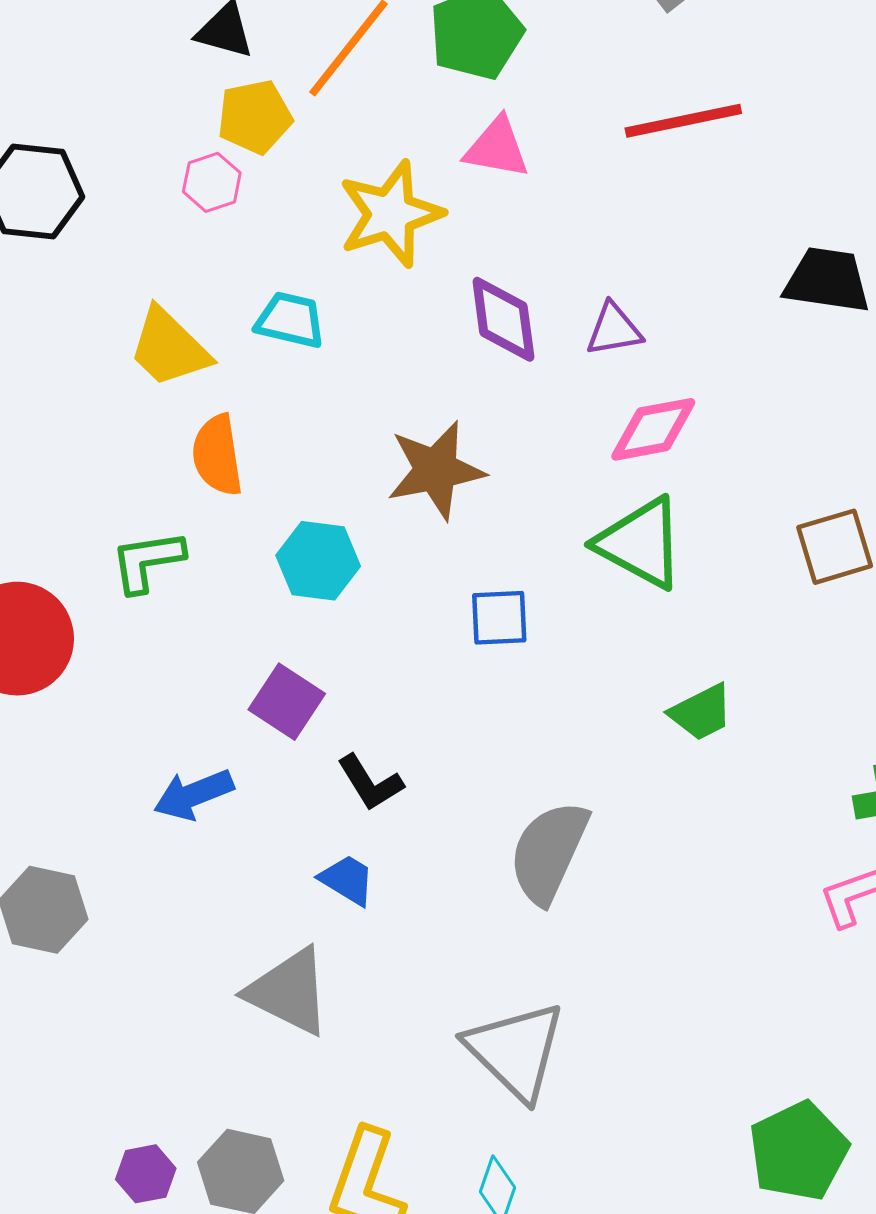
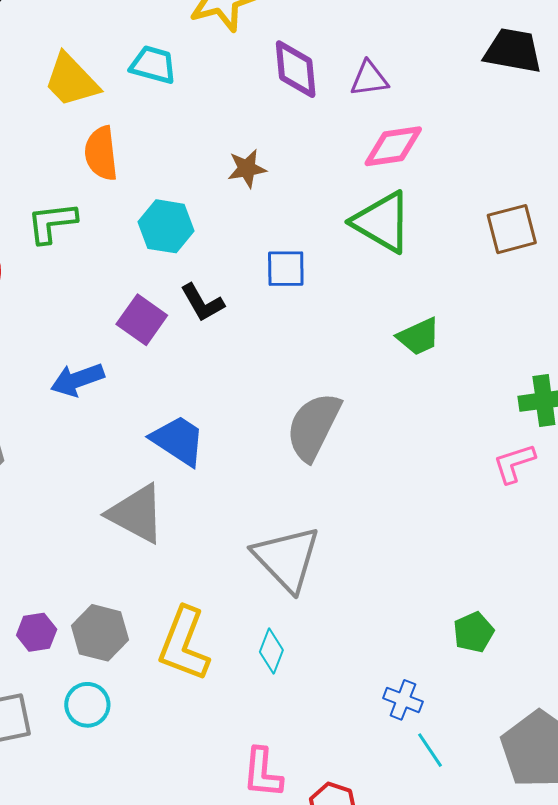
brown star: (436, 470) -> (247, 168), size x0.6
black L-shape: (370, 783) -> (202, 303), moved
blue trapezoid: (347, 880) -> (178, 440), size x1.5
green pentagon: (799, 1151) -> (474, 632), size x0.6

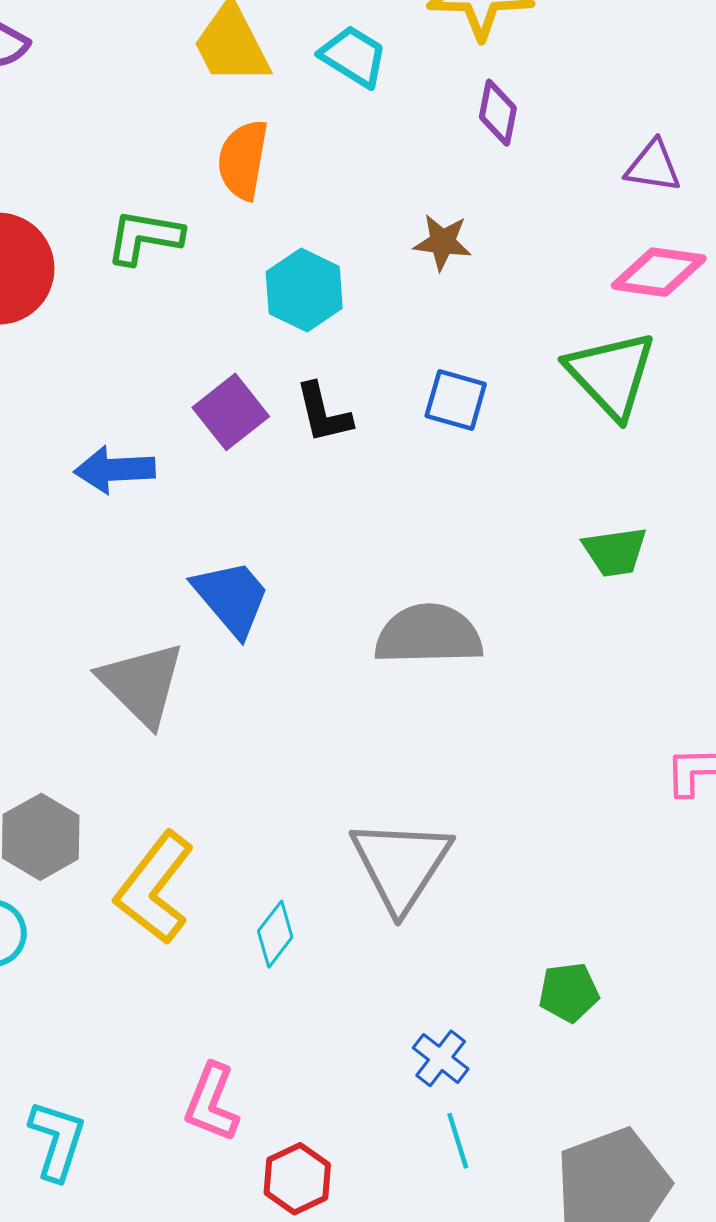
purple diamond: (296, 69) -> (498, 113), moved, size x0.7
gray semicircle: (313, 426) -> (429, 635), turned 46
gray triangle: (287, 559) -> (401, 865), moved

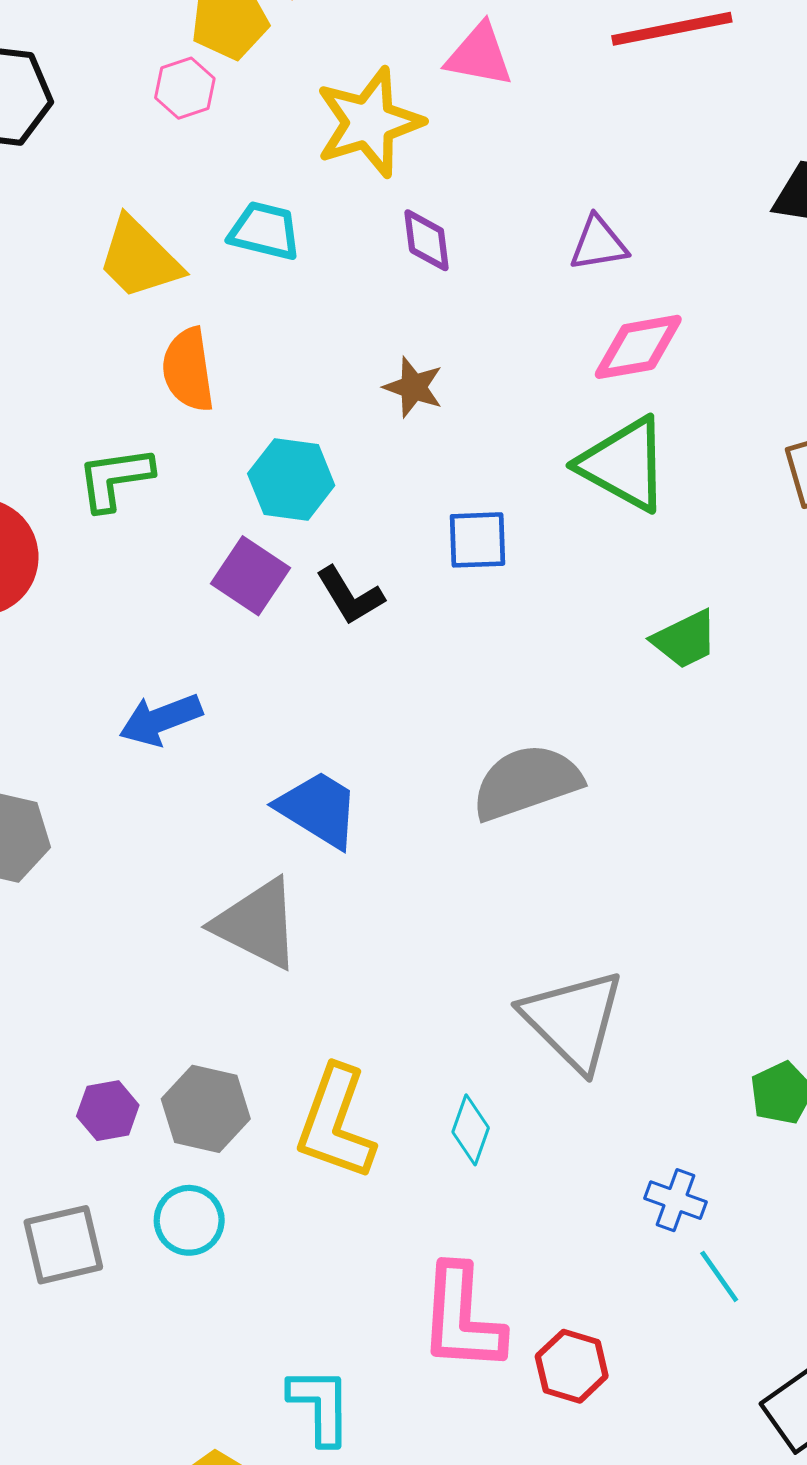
brown star: (443, 242) -> (413, 387), turned 30
purple square: (231, 412) -> (251, 576), moved
pink L-shape: (212, 1103) -> (462, 1318), size x1.4

